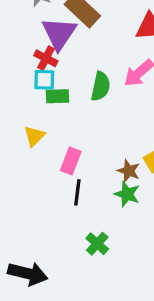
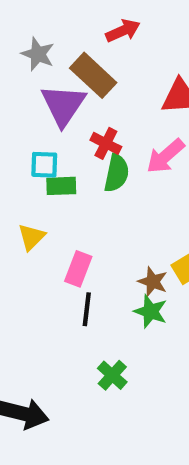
red cross: (46, 58) -> (106, 143), moved

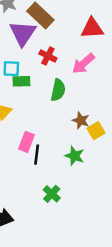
green semicircle: (117, 173) -> (58, 90), moved
pink rectangle: (78, 269) -> (26, 142), moved
brown star: (153, 282) -> (81, 120), moved

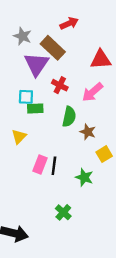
brown star: (81, 120) -> (88, 132), moved
black line: (37, 155) -> (54, 166), moved

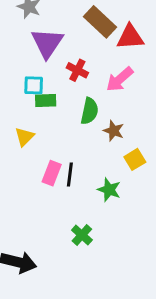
brown rectangle: (53, 48) -> (100, 22), moved

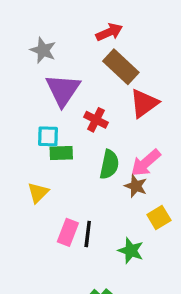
red triangle: (130, 37) -> (144, 103), moved, turned -32
pink arrow: (120, 79) -> (146, 163), moved

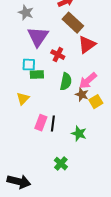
yellow square: (159, 217) -> (96, 102), moved

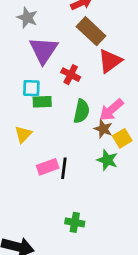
pink rectangle: (41, 123) -> (48, 167), turned 49
green star: (79, 134) -> (107, 160), moved
green cross: (61, 164) -> (75, 222), turned -32

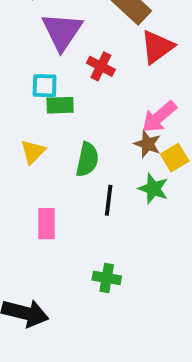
green semicircle: (82, 111) -> (87, 160), moved
pink rectangle: (48, 167) -> (46, 224), moved, turned -70
black line: (64, 168) -> (109, 200), moved

